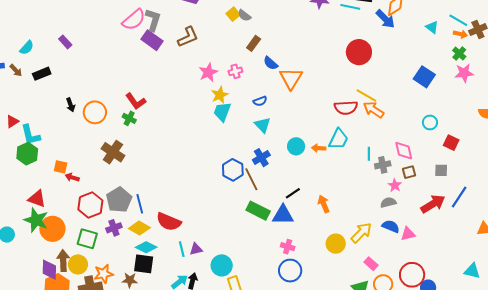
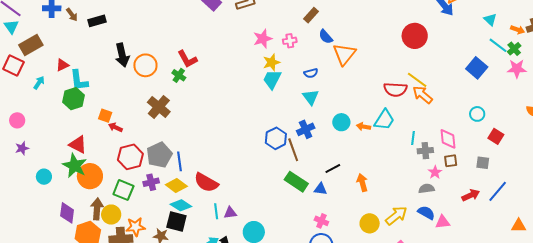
cyan line: (458, 20) -> (498, 45), moved
black arrow: (71, 105) -> (122, 55), size x1.6
red arrow: (433, 204) -> (471, 195), size x0.7
blue triangle: (283, 215) -> (320, 189), size x0.6
purple diamond: (49, 270) -> (67, 213), moved

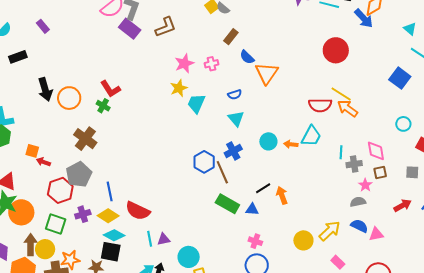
yellow star: (271, 62) -> (179, 88), moved
gray pentagon: (159, 155) -> (79, 174), moved
orange arrow: (362, 183) -> (282, 195), moved

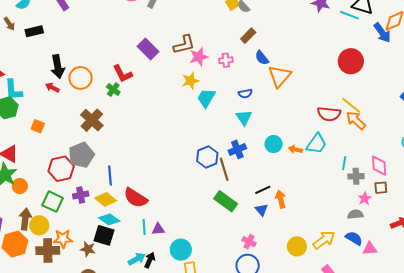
brown L-shape: (166, 27) -> (184, 45), moved
purple rectangle: (130, 29) -> (148, 49), moved
red arrow: (43, 162) -> (52, 88), moved
blue triangle: (252, 209) -> (261, 210), moved, turned 40
orange circle: (21, 212) -> (20, 186), size x0.6

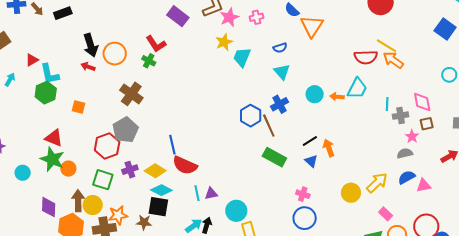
blue line: (110, 175) -> (172, 145), moved
blue semicircle: (354, 238) -> (407, 177), turned -54

